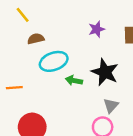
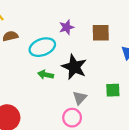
cyan ellipse: (54, 61) -> (42, 47), moved

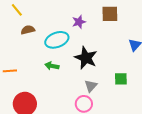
brown square: (101, 33) -> (110, 14), moved
green arrow: (46, 75) -> (52, 66), moved

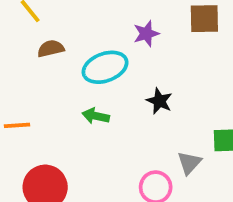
black star: (86, 58) -> (159, 101), size x0.6
gray triangle: (91, 86) -> (189, 163), moved

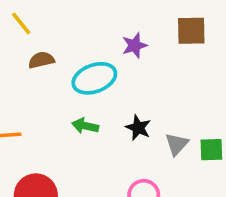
black star: (159, 101) -> (138, 128), moved
gray triangle: (189, 163) -> (177, 144), moved

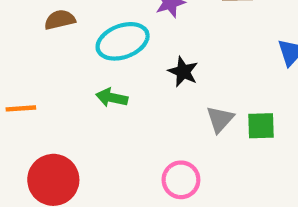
black star: (138, 128) -> (183, 72), moved

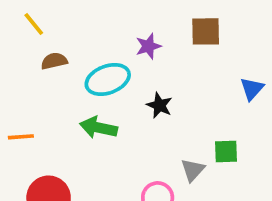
green arrow: (112, 98) -> (98, 128), size x1.4
gray triangle: (220, 119) -> (193, 170), moved

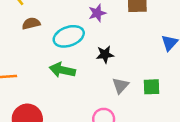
black star: (159, 105) -> (105, 54), turned -30
gray triangle: (193, 170) -> (120, 86), moved

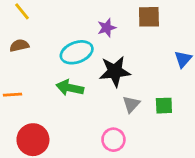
brown semicircle: (31, 23) -> (19, 45), moved
black star: (105, 54) -> (115, 71), size x1.6

